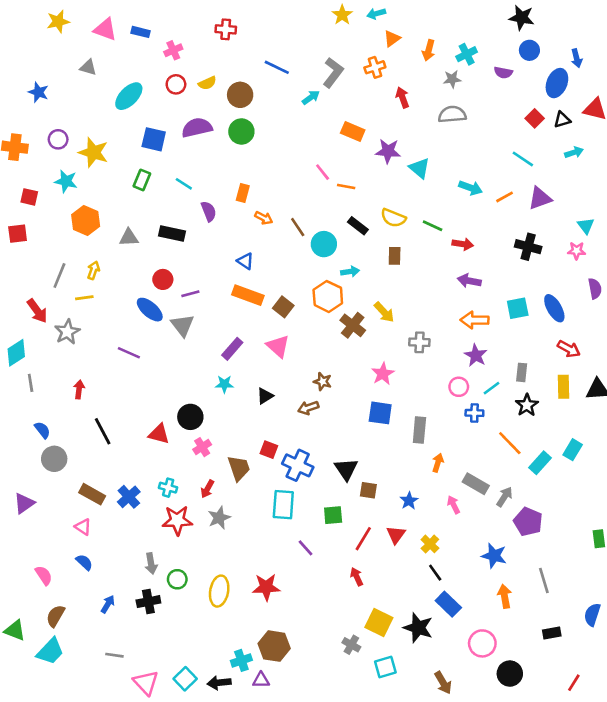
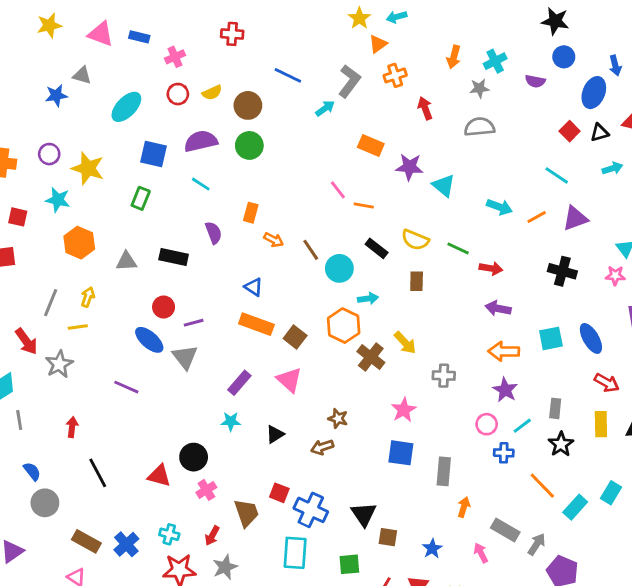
orange triangle: (392, 39) -> (378, 44), moved
blue star: (38, 92) -> (56, 95), moved, turned -30
cyan line: (184, 184) -> (201, 184), moved

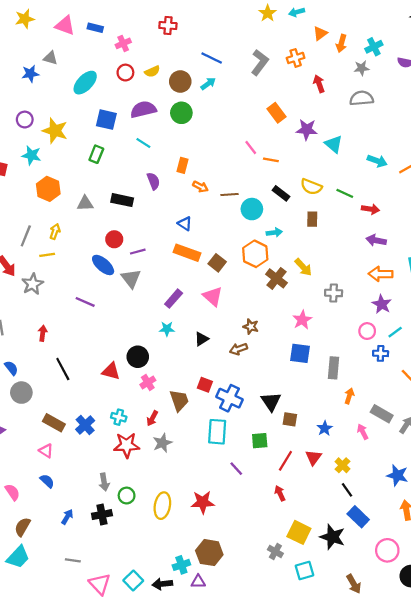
orange triangle: (378, 44) -> (320, 33), moved
cyan arrow: (325, 108) -> (208, 84), moved
orange rectangle: (371, 145) -> (277, 113), turned 30
brown line: (311, 250) -> (230, 194), turned -60

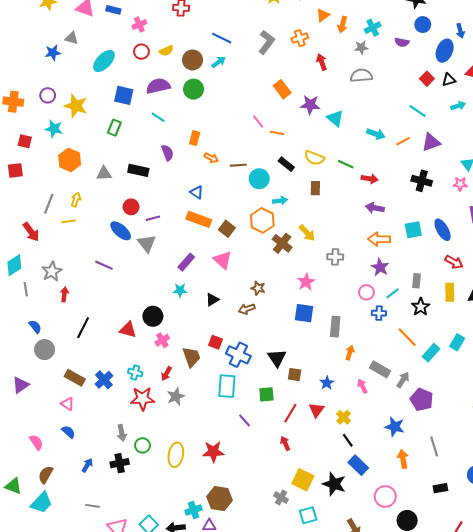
gray star: (33, 284) -> (52, 271), moved
black line: (63, 369) -> (83, 328), turned 55

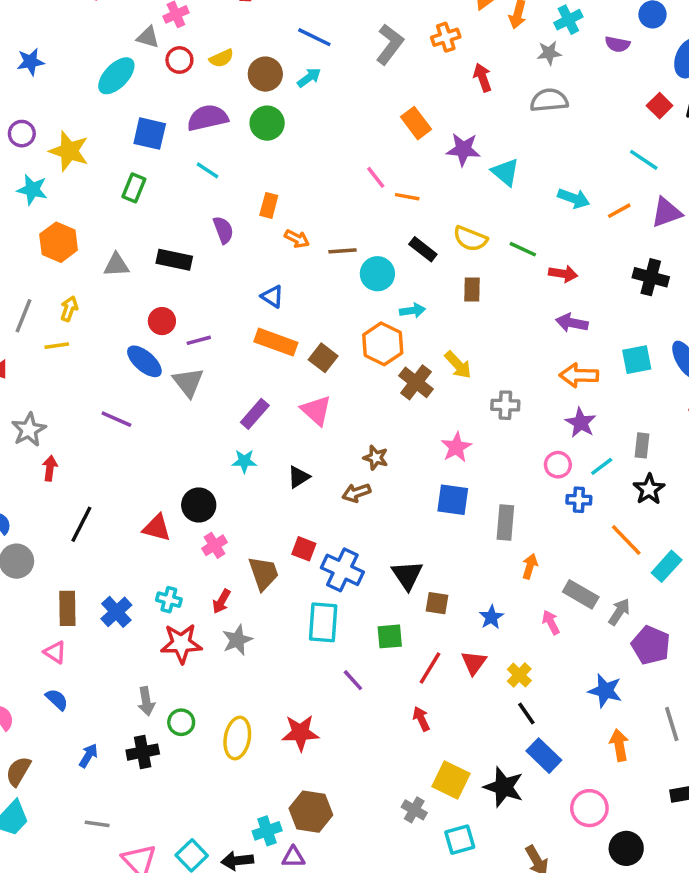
gray triangle: (72, 38) -> (148, 37), moved
brown rectangle: (75, 378) -> (67, 608), turned 60

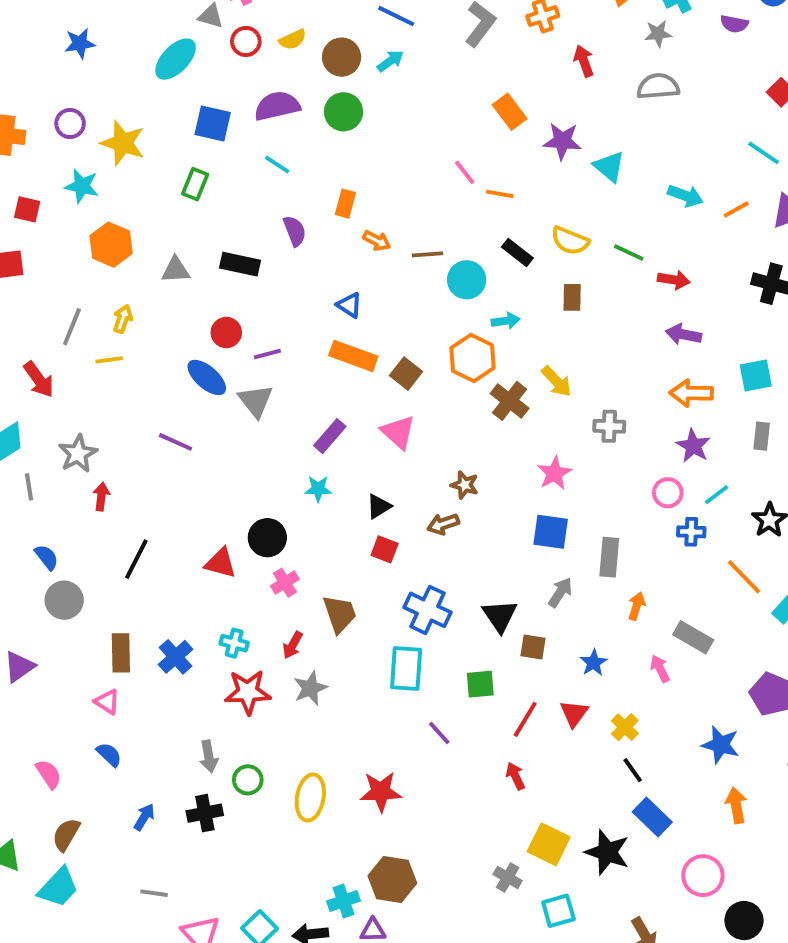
gray rectangle: (642, 445) -> (762, 436), moved
red square: (304, 549) -> (385, 549), moved
gray arrow: (619, 612) -> (560, 592), moved

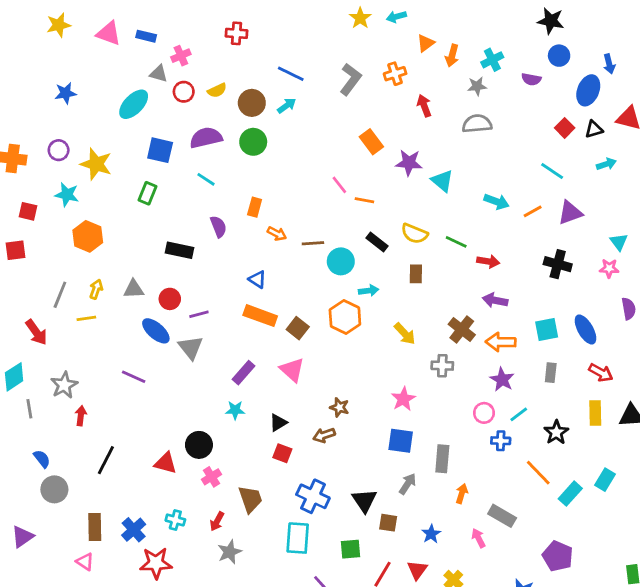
gray triangle: (176, 270) -> (134, 289), moved
brown cross: (510, 401) -> (462, 329), moved
red star: (248, 692) -> (156, 563), moved

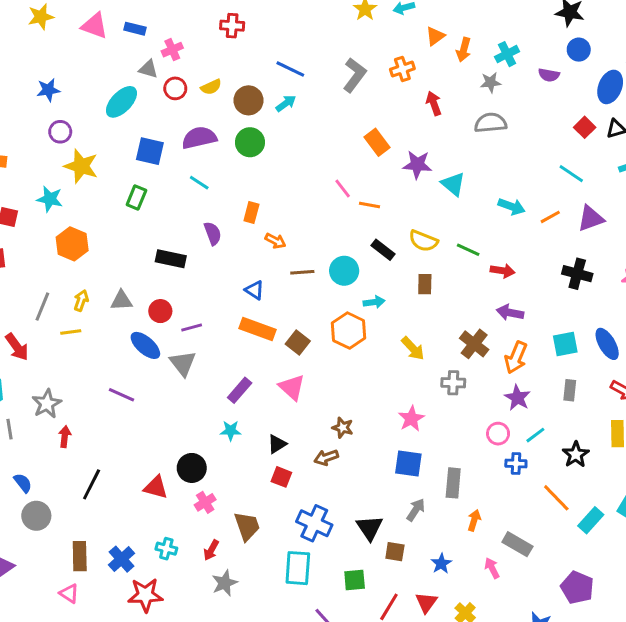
purple circle: (59, 150) -> (60, 132), moved
brown line: (313, 243) -> (302, 272), moved
orange arrow: (501, 342) -> (516, 357), turned -68

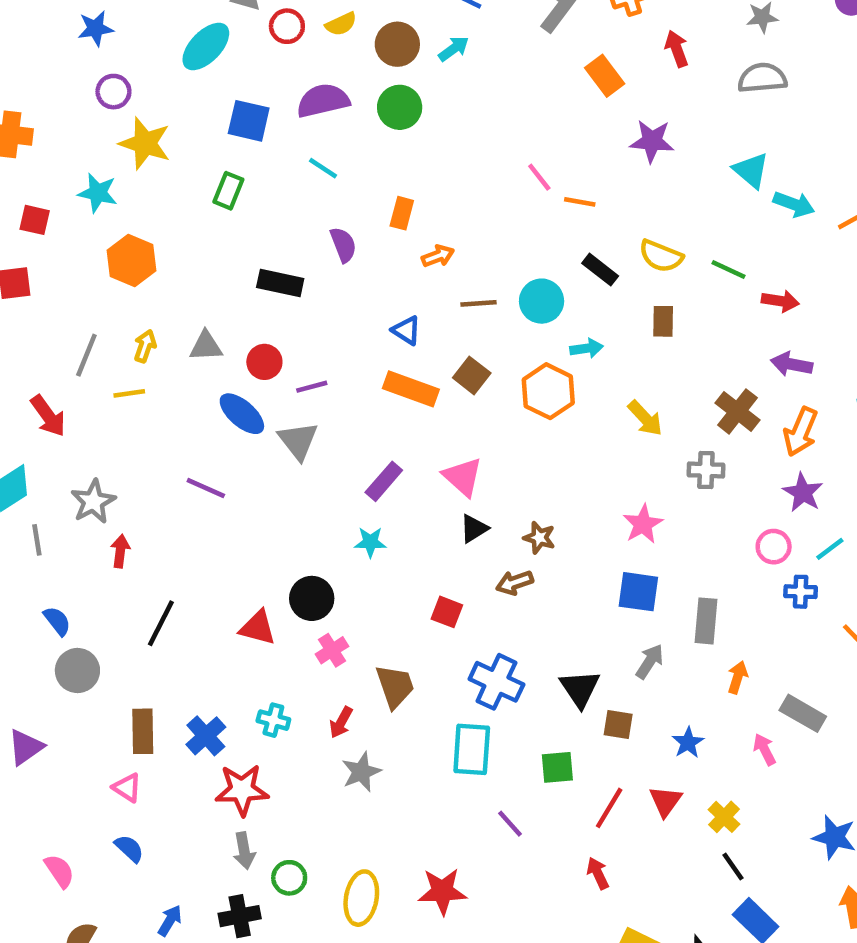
orange rectangle: (377, 142) -> (605, 76), moved
cyan triangle: (453, 184) -> (751, 170), moved
orange arrow: (275, 241) -> (438, 256), turned -48
brown square: (298, 342) -> (472, 375), moved
black triangle: (277, 444) -> (474, 529), moved

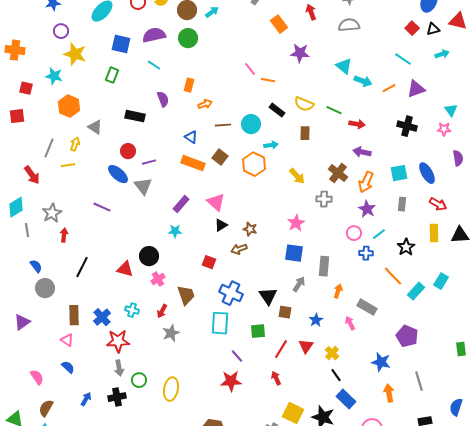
gray triangle: (206, 346) -> (95, 127), moved, turned 35
red star: (442, 891) -> (231, 381), moved

